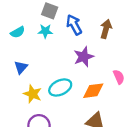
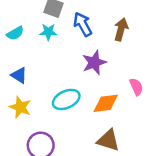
blue triangle: (21, 67) -> (19, 75), turned -40
yellow star: (33, 94) -> (20, 107), moved

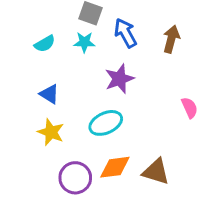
purple star: (94, 63) -> (119, 79), moved
orange diamond: (106, 103) -> (115, 167), moved

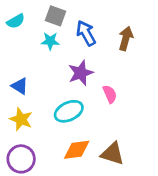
cyan semicircle: (45, 44) -> (16, 21), moved
pink semicircle: (190, 108) -> (110, 94), moved
purple circle: (75, 178) -> (21, 159), moved

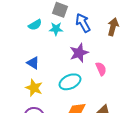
cyan semicircle: (16, 21) -> (35, 25), moved

